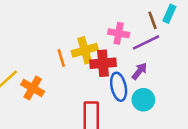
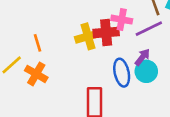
orange line: (61, 58) -> (37, 43), moved
red cross: (103, 63) -> (106, 32), moved
cyan circle: (143, 100) -> (146, 71), moved

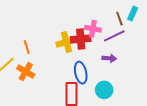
purple arrow: (142, 57) -> (109, 58), turned 56
cyan circle: (146, 71) -> (104, 90), moved
blue ellipse: (122, 73) -> (81, 73), moved

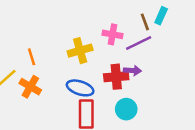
red cross: (81, 39) -> (116, 77), moved
blue ellipse: (81, 73) -> (80, 88), moved, turned -60

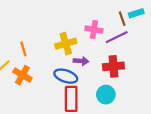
cyan rectangle: (161, 16) -> (136, 13), turned 48
purple arrow: (132, 70) -> (81, 61), moved
red cross: (116, 77) -> (113, 66), moved

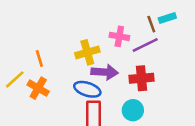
purple arrow: (81, 61) -> (105, 72), size x1.5

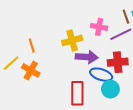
blue ellipse: (87, 89) -> (101, 75), moved

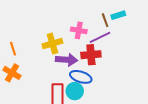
red cross: (118, 62) -> (91, 55), moved
cyan circle: (110, 89) -> (75, 91), moved

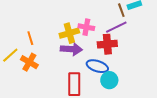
pink cross: (79, 30) -> (86, 27), moved
purple arrow: (67, 60) -> (71, 49), moved
cyan circle: (75, 91) -> (109, 80), moved

